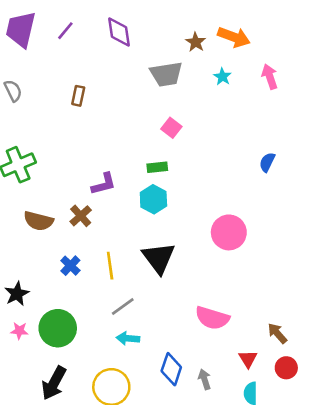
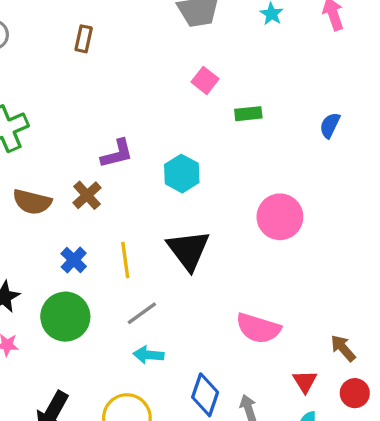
green rectangle: (157, 167) -> (248, 114), moved
green circle: (58, 328) -> (65, 317), moved

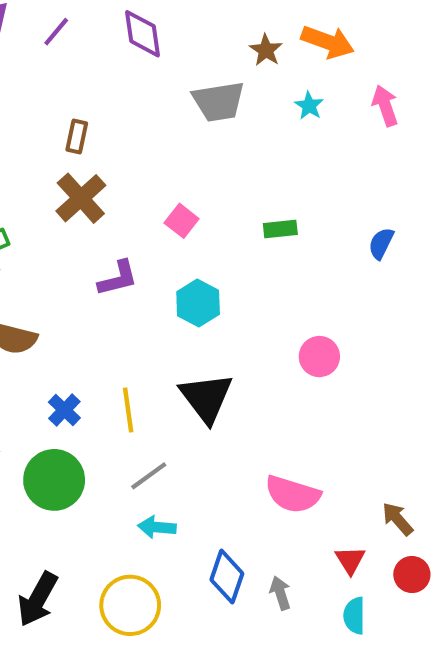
pink square: (205, 80) -> (182, 221), moved
brown cross: (87, 195) -> (81, 198), moved, size x1.4
pink circle: (280, 217) -> (319, 357), size x0.7

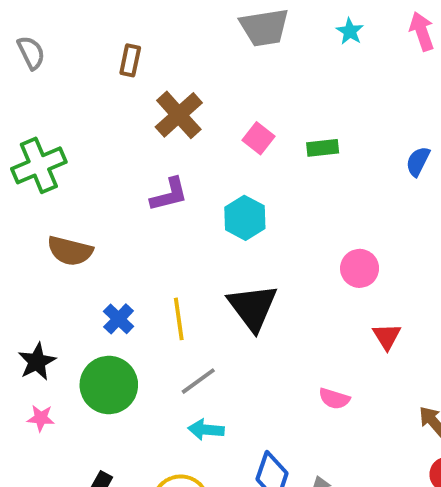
brown cross: (81, 198) -> (179, 115), moved
pink square: (182, 221) -> (258, 138), moved
pink semicircle: (293, 494) -> (334, 399), size x0.6
red triangle: (350, 560) -> (387, 336), moved

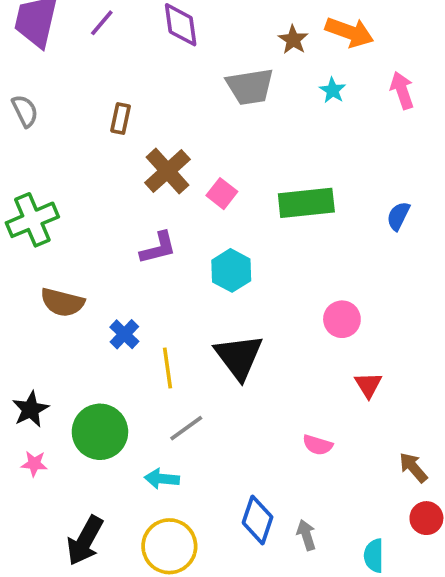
pink square: (258, 138) -> (222, 194), moved
green rectangle: (323, 148) -> (306, 203), size x1.8
blue cross: (119, 319) -> (124, 334), moved
cyan arrow: (206, 430) -> (162, 479), moved

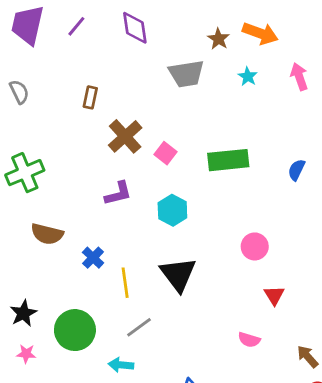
pink semicircle: (318, 445) -> (249, 340), moved

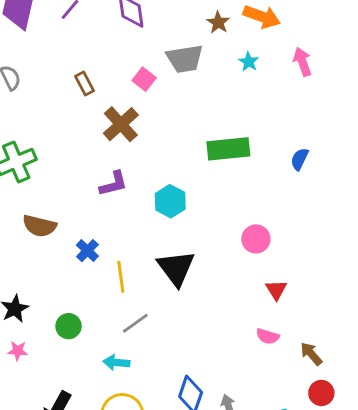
brown rectangle: (90, 97) -> (84, 84), turned -40
pink square: (166, 153) -> (144, 79), moved
green circle: (75, 330) -> (69, 326), size x0.6
pink semicircle: (249, 340) -> (268, 336), moved

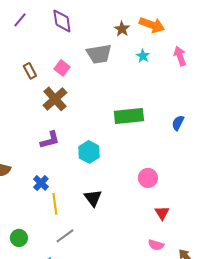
pink square: (144, 79) -> (62, 68), moved
blue cross: (87, 251) -> (41, 183), moved
black triangle: (176, 268) -> (93, 198), size x0.7

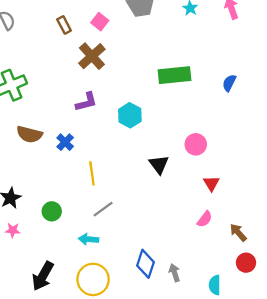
blue cross: (41, 183) -> (65, 142), moved
black triangle: (93, 198) -> (159, 164), moved
pink semicircle: (156, 245) -> (205, 219), turned -70

